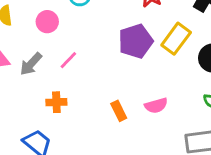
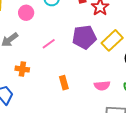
pink line: (68, 60) -> (49, 44), moved
pink semicircle: (156, 106) -> (102, 86), moved

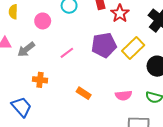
orange rectangle: (64, 83) -> (84, 93), turned -40

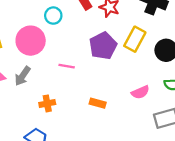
pink circle: (43, 21) -> (31, 41), size x1.6
pink line: (67, 53) -> (67, 66), turned 64

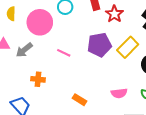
orange rectangle: (98, 103) -> (79, 100), moved

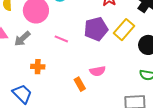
pink semicircle: (119, 93) -> (98, 71), moved
orange rectangle: (79, 100) -> (80, 84), turned 32

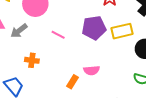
yellow rectangle: (124, 30) -> (122, 31), turned 30
orange rectangle: (80, 84) -> (73, 82), turned 56

